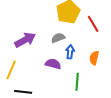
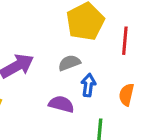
red line: (93, 24) -> (125, 41), turned 36

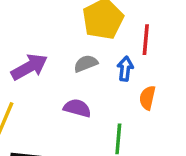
blue arrow: (88, 85) -> (125, 69), moved

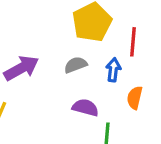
purple semicircle: (77, 108) -> (85, 108), moved

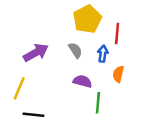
gray semicircle: (76, 65) -> (75, 50), turned 77

